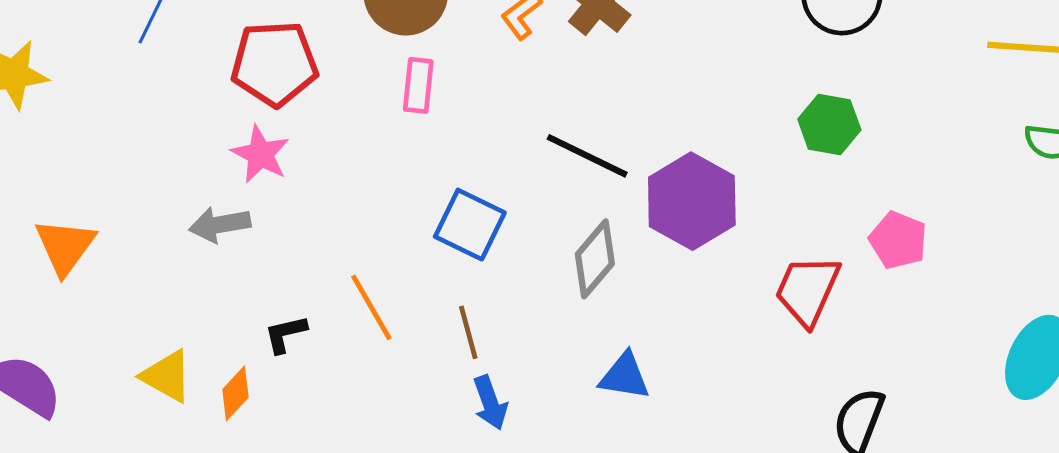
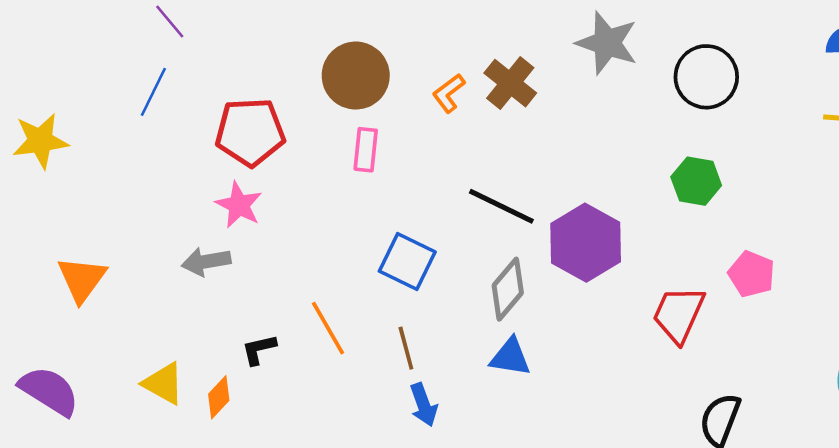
blue triangle: (625, 376) -> (510, 357), moved

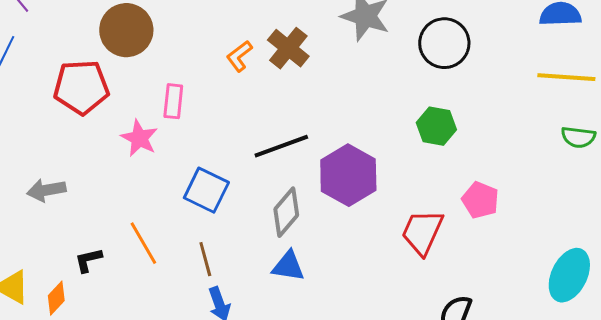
brown circle: (356, 76) -> (126, 30), moved
pink star: (239, 205) -> (139, 138), moved
black line: (501, 206) -> (281, 146), turned -46

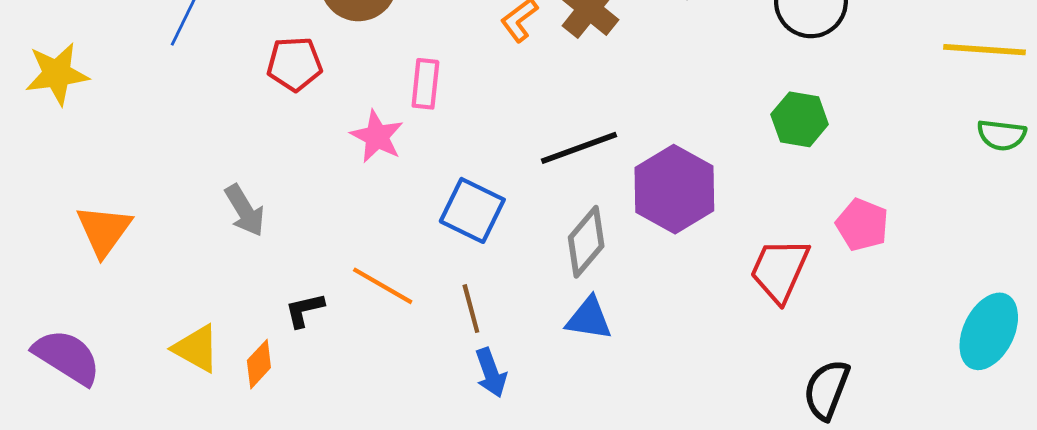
red pentagon: (81, 87) -> (294, 64), size x0.7
gray arrow: (46, 190) -> (245, 210), turned -111
orange line: (143, 243) -> (383, 286), turned -30

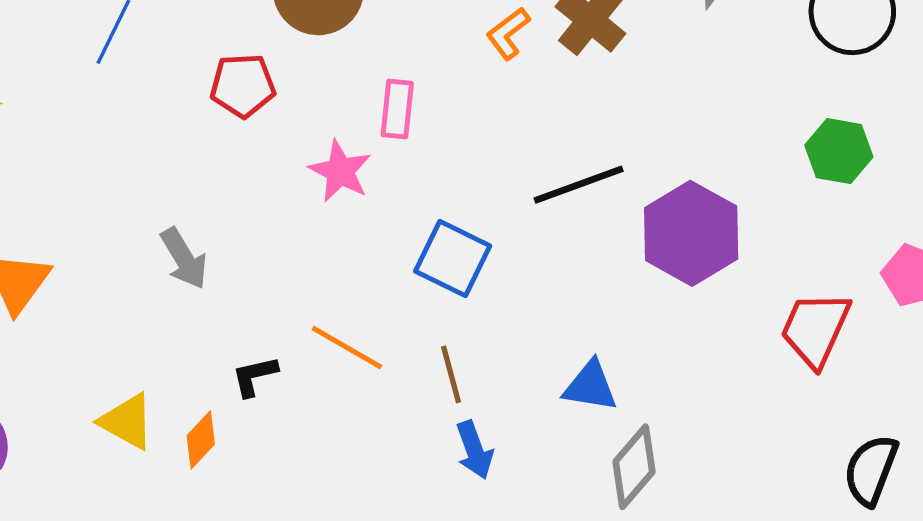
gray diamond: (586, 242) -> (634, 467), moved

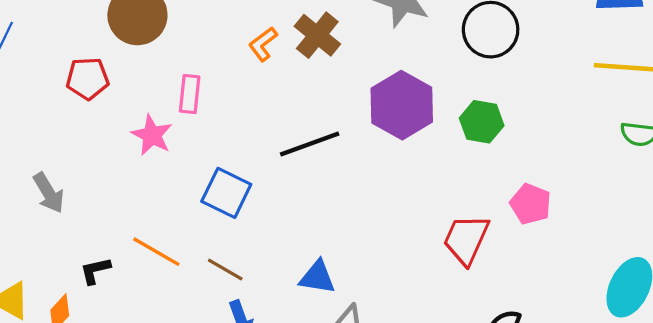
purple hexagon: (691, 233) -> (402, 105), moved
brown line: (451, 374) -> (225, 269), turned -45

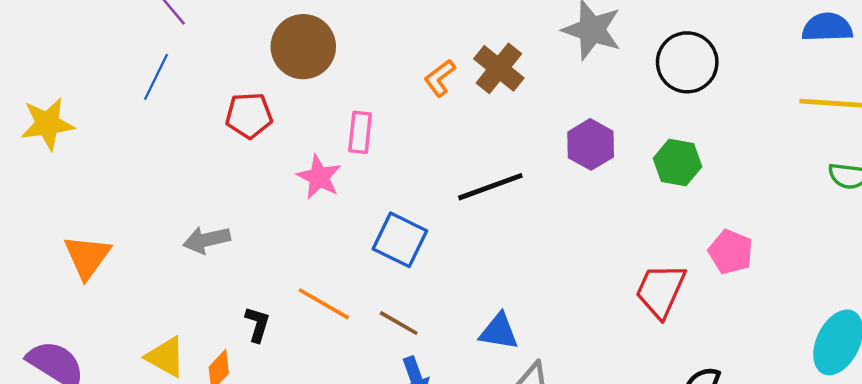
purple hexagon: (402, 105) -> (591, 144), size x0.7
gray arrow: (49, 193) -> (207, 240), turned 108
black L-shape: (95, 271) -> (257, 324), turned 120

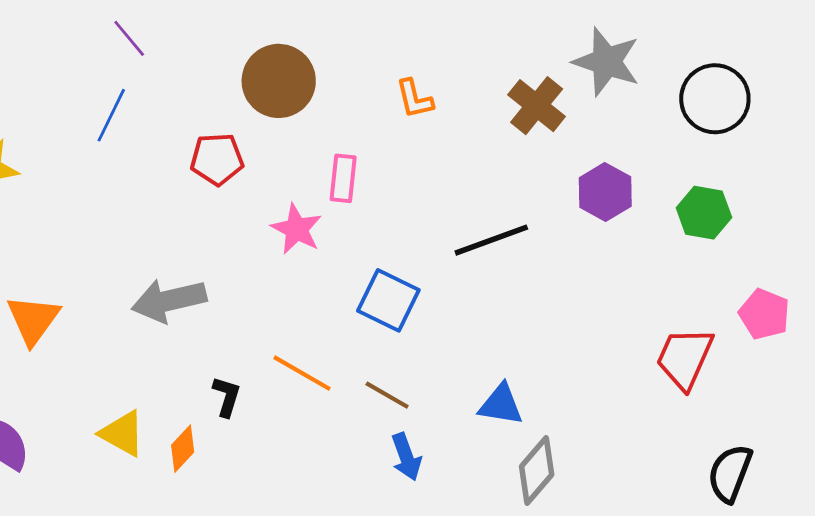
brown cross: (499, 68) -> (537, 106), moved
orange L-shape: (440, 78) -> (414, 99), moved, turned -66
gray arrow: (207, 240) -> (169, 300), size x1.4

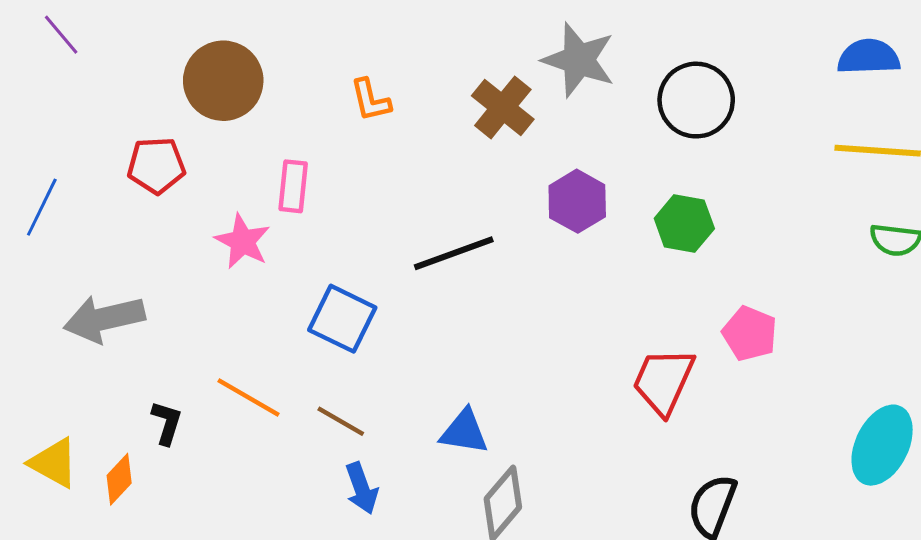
blue line: (111, 115) -> (42, 207), moved

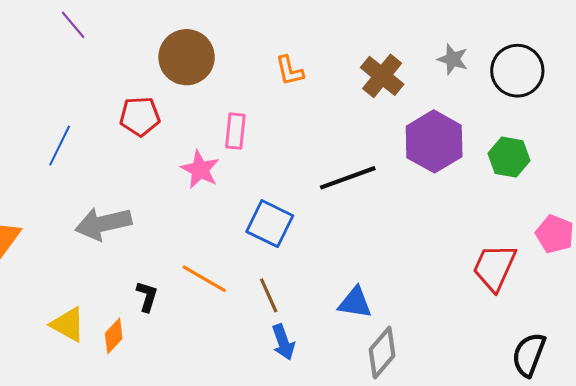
gray star: (579, 60) -> (453, 59), moved, size x0.6
purple hexagon: (577, 201) -> (434, 141), size x1.4
brown line: (341, 421) -> (269, 295), turned 36

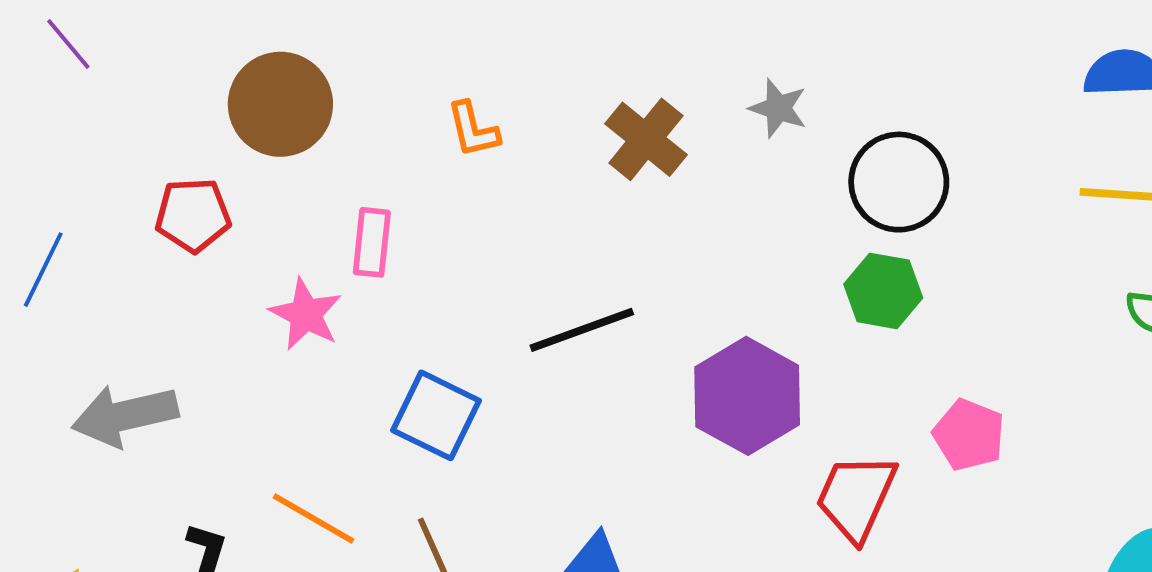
black circle: (517, 71) -> (899, 182), moved
purple hexagon: (434, 141) -> (747, 396), moved

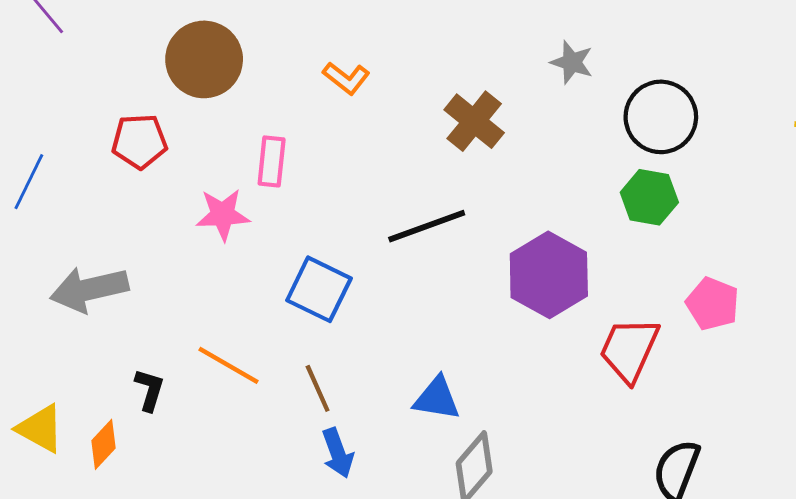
orange L-shape: (473, 130) -> (346, 78), turned -39
brown cross: (646, 139) -> (474, 121), moved
pink star: (306, 314) -> (223, 215), turned -30

